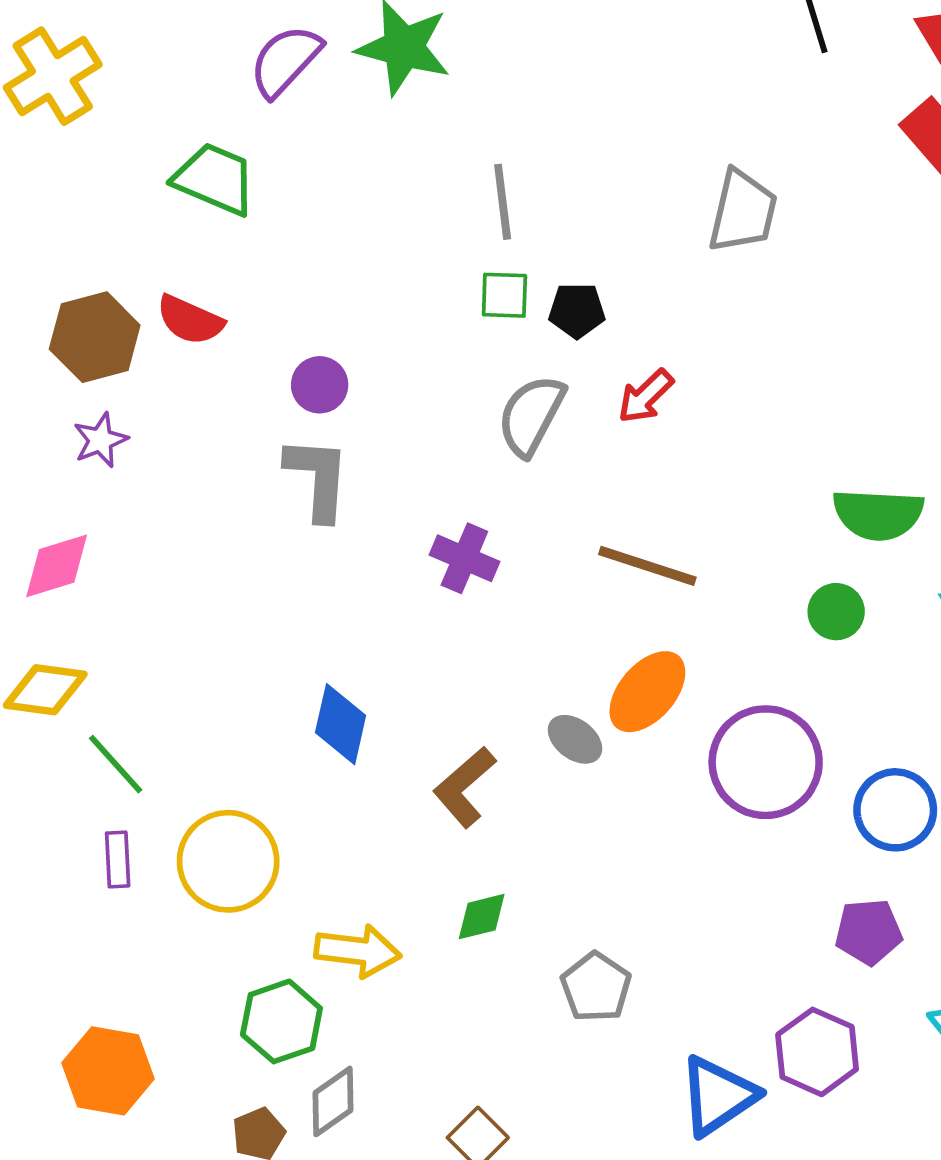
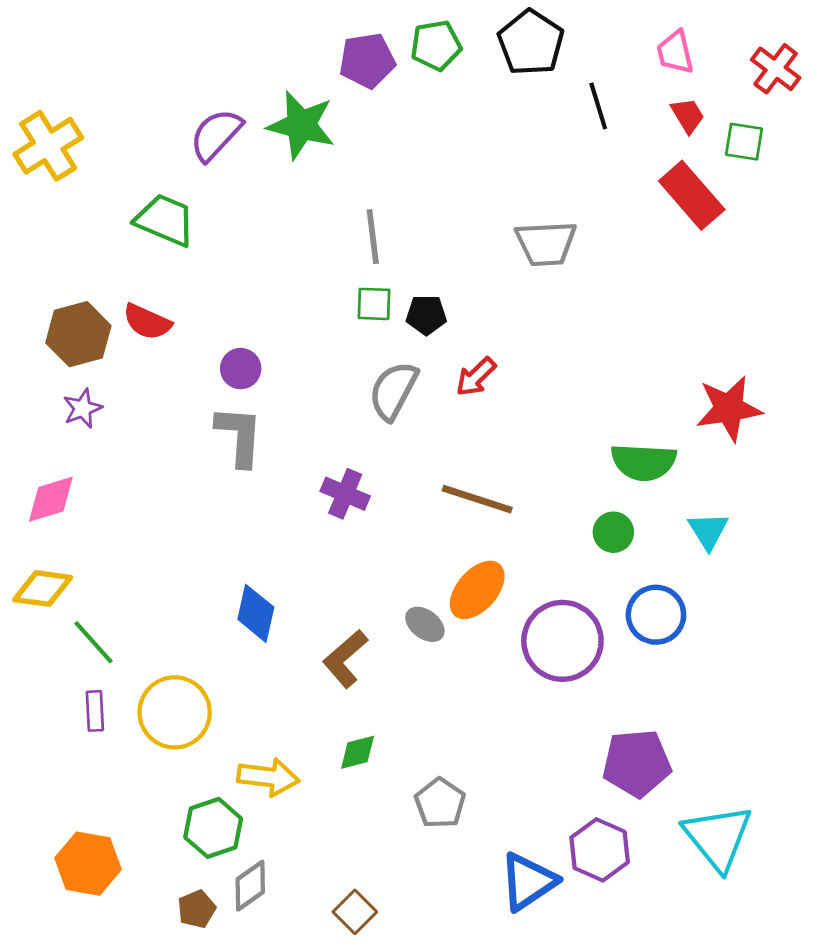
gray trapezoid: (743, 211) -> (546, 243), turned 74
blue circle: (895, 810) -> (656, 615), moved
purple pentagon: (869, 932) -> (637, 763), size x1.4

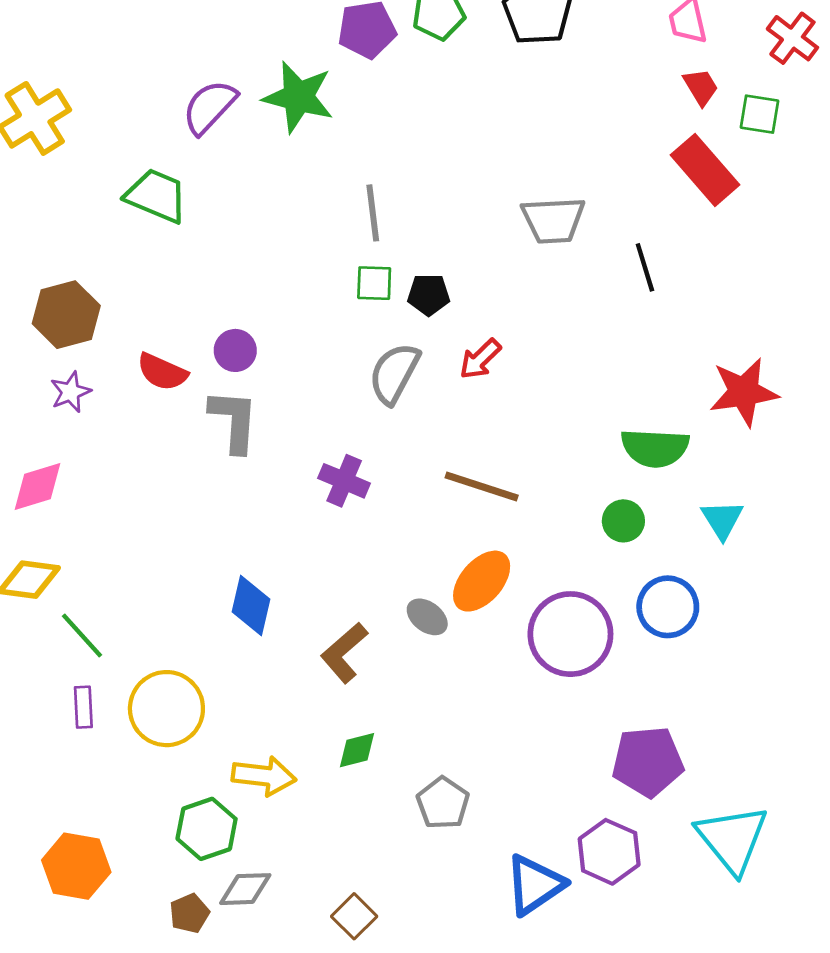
black line: (598, 106) -> (645, 267), moved
red semicircle: (147, 322) -> (162, 372), moved
gray diamond: (250, 886) -> (245, 889), turned 33

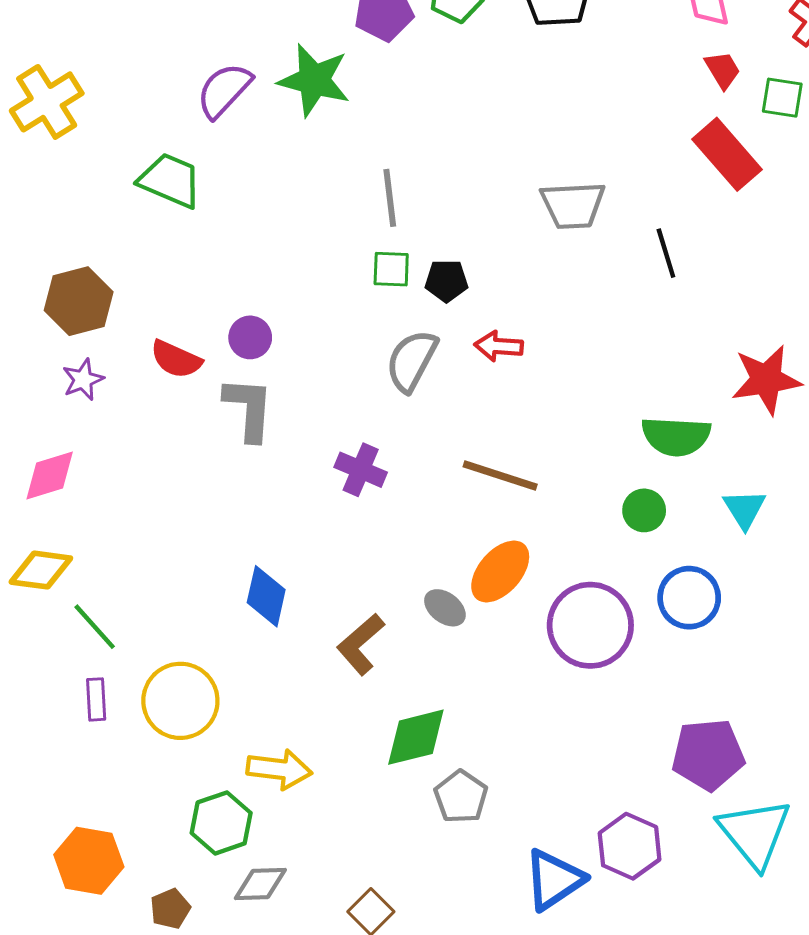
red arrow: (480, 359) -> (499, 346), turned 48
green diamond: (357, 750) -> (416, 737), moved, size x1.6
purple pentagon: (648, 762) -> (708, 755), moved
brown pentagon: (189, 913) -> (170, 909), moved

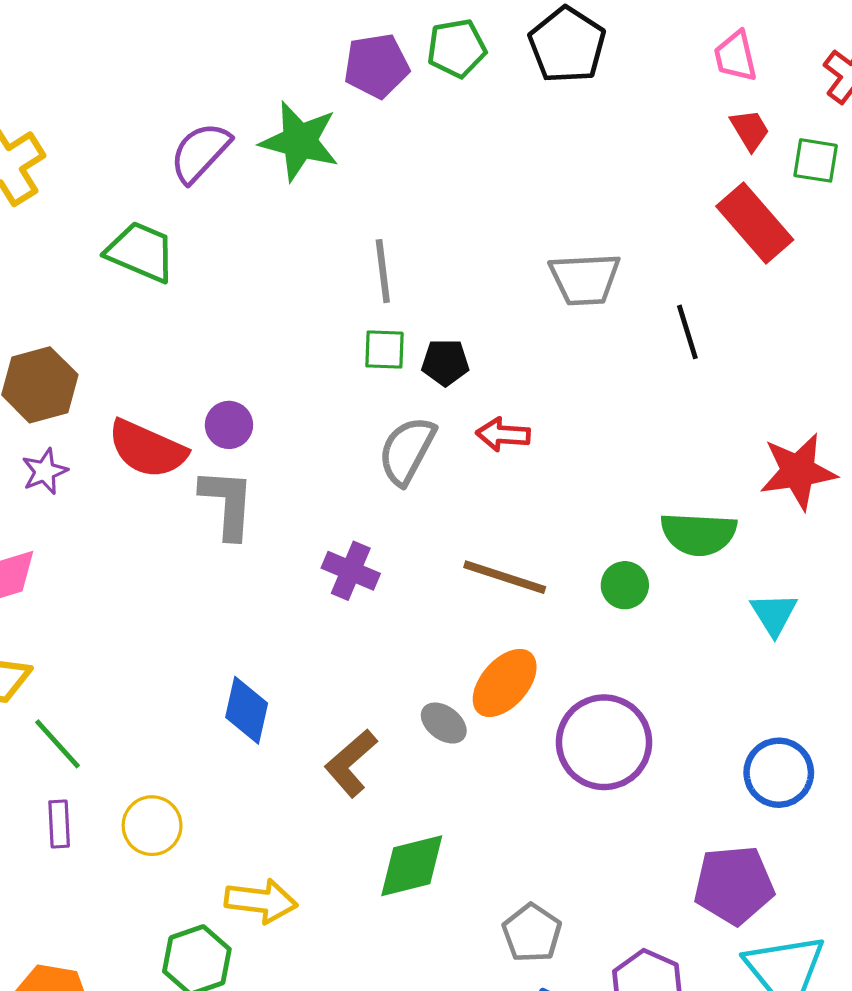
red semicircle: (176, 359) -> (147, 449), size x1.4
green circle: (644, 510) -> (625, 585), moved
blue circle: (689, 598) -> (779, 773), moved
yellow circle: (180, 701) -> (152, 826), size x0.7
gray pentagon: (461, 797) -> (532, 933), moved

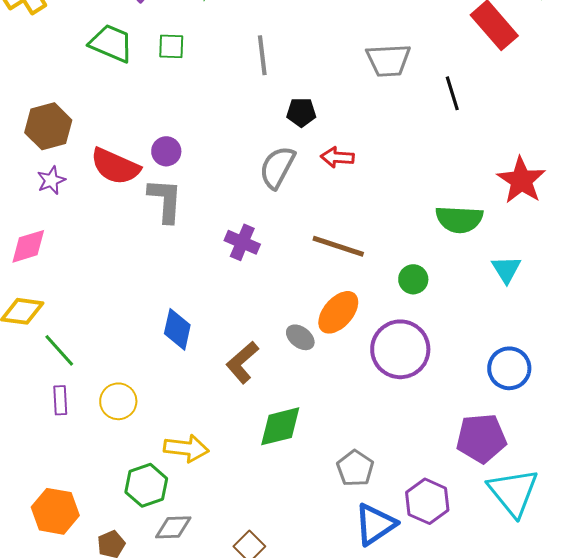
green square: (384, 350) -> (171, 46), moved
red star: (798, 471) -> (521, 180), turned -30
green circle: (625, 585) -> (413, 279), moved

